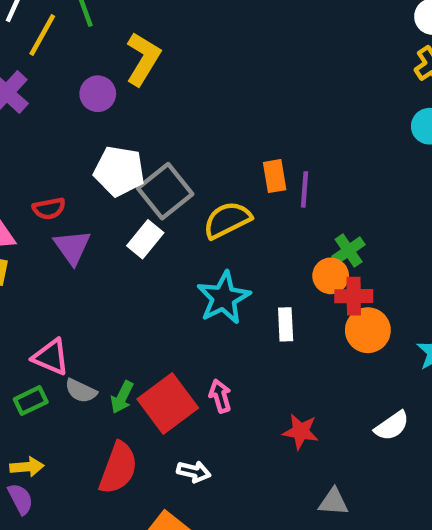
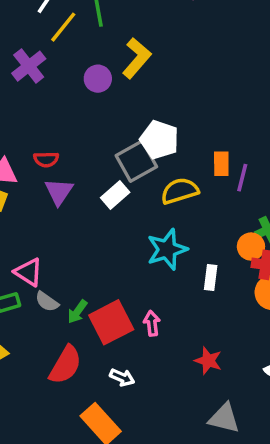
white pentagon: (119, 171) -> (159, 140), moved
gray triangle: (333, 502) -> (224, 418), size x1.4

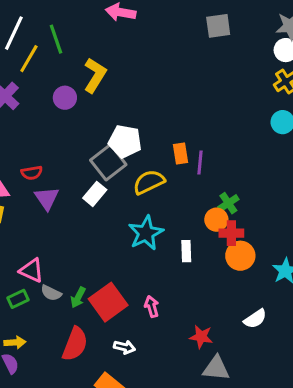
pink arrow: (152, 323) -> (152, 307), moved
red star: (208, 361) -> (201, 337), moved

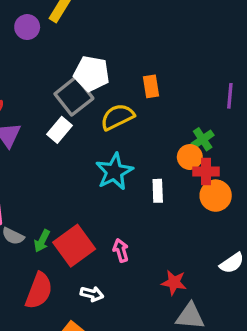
purple line: (200, 163) -> (230, 96), moved

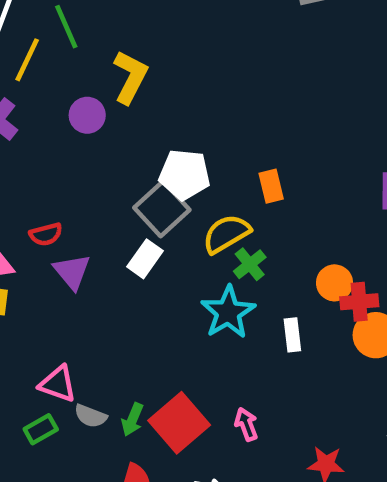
green cross: (203, 139) -> (250, 264), moved

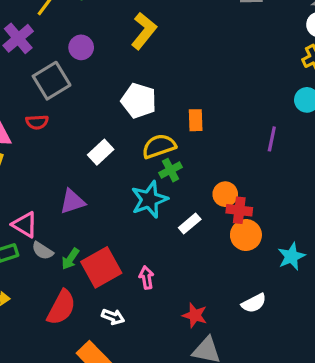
yellow L-shape: (130, 77) -> (144, 31), moved
gray square: (162, 209) -> (52, 81), moved
purple triangle: (72, 272) -> (72, 202), moved, turned 40
white rectangle: (292, 335) -> (190, 224), turned 45

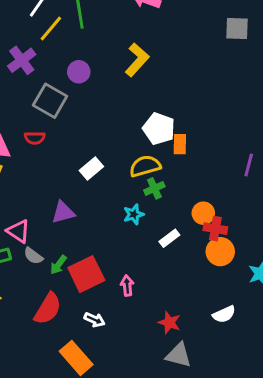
gray square: (52, 81) -> (50, 101), turned -32
white pentagon: (139, 101) -> (159, 129), moved
cyan star: (149, 200) -> (134, 214), size x0.6

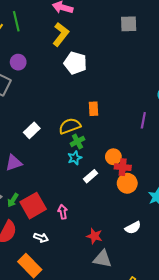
yellow L-shape: (137, 60) -> (61, 34), moved
white pentagon: (159, 129) -> (75, 63), moved
cyan star: (134, 214) -> (75, 158), moved

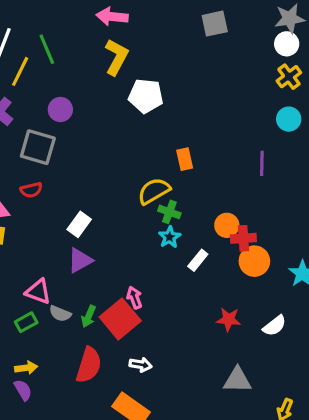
white rectangle: (32, 130) -> (79, 224), moved
green cross: (77, 141) -> (169, 212), turned -32
pink arrow: (63, 212) -> (134, 298), moved
red star: (94, 236) -> (229, 319), moved

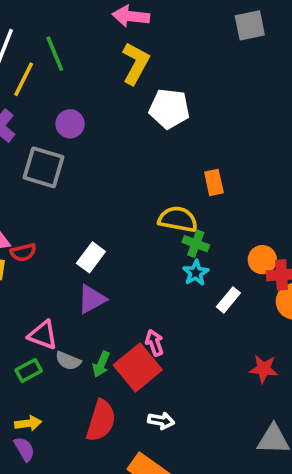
red semicircle: (31, 190) -> (23, 252), moved
yellow semicircle: (154, 191) -> (178, 219), turned 40

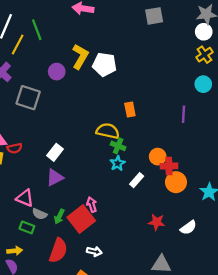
yellow L-shape: (136, 63) -> (80, 57), moved
purple circle: (70, 124) -> (57, 72), moved
green rectangle: (29, 370) -> (27, 227), moved, turned 48

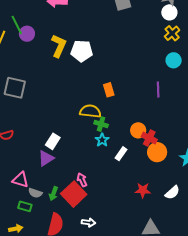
purple circle: (57, 72) -> (27, 34), moved
white rectangle: (55, 152) -> (53, 141), moved
red cross: (169, 166) -> (149, 138), turned 35

